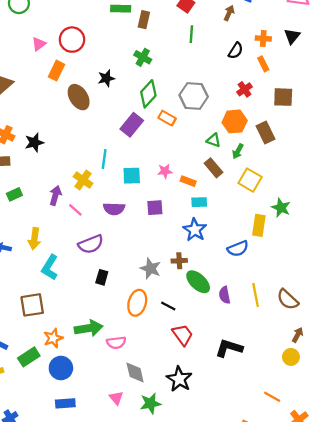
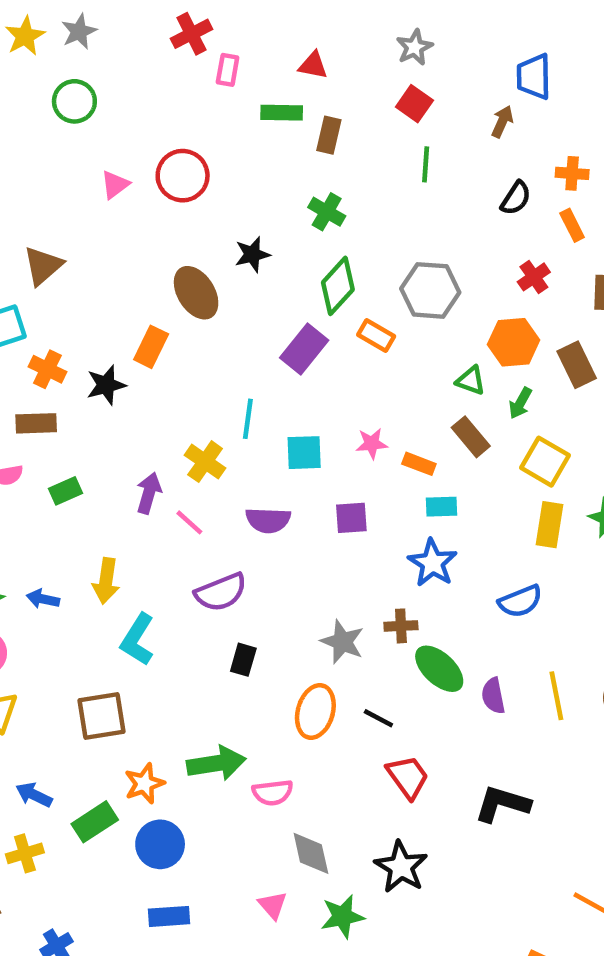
orange rectangle: (57, 71) -> (151, 347), moved
yellow rectangle: (259, 225) -> (550, 525), moved

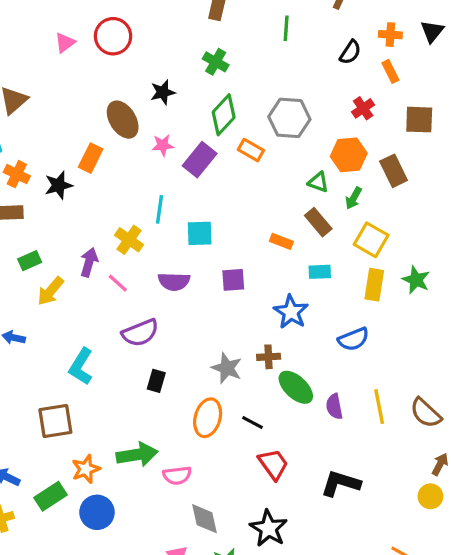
pink star: (372, 444) -> (163, 145), moved
cyan rectangle: (441, 507) -> (320, 272), moved
yellow arrow: (106, 581) -> (51, 291), moved, turned 32

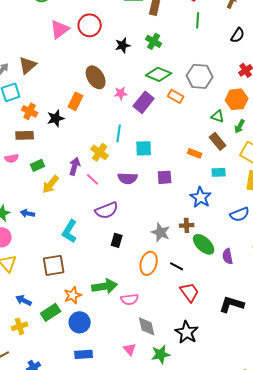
pink triangle: (65, 43) -> (60, 29), size x1.5
black star: (163, 92) -> (123, 45), moved
green diamond: (224, 115) -> (159, 74), turned 70

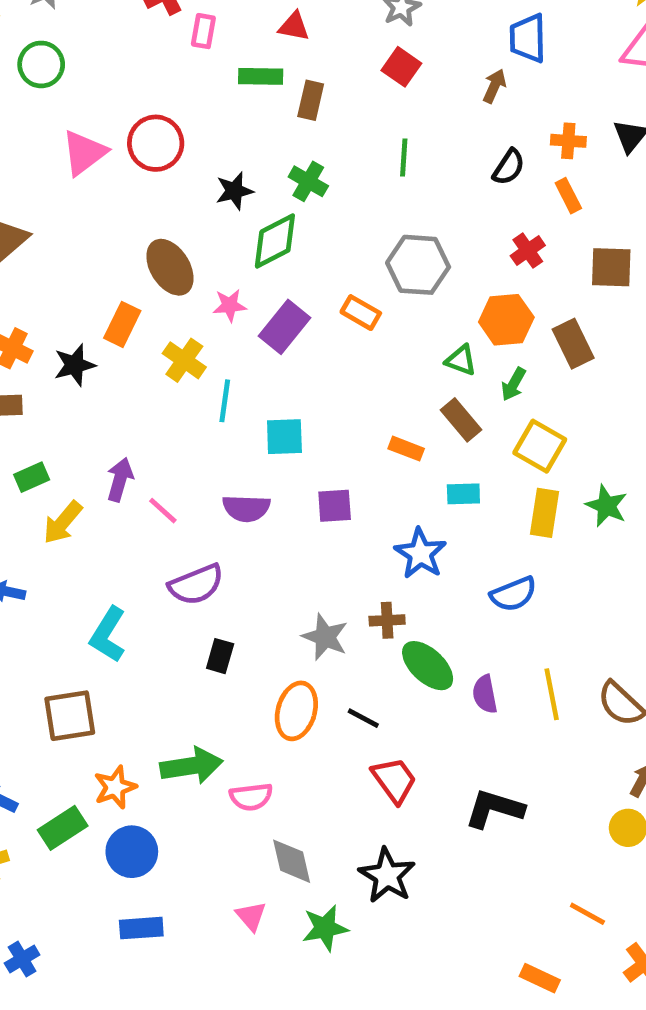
green line: (198, 20) -> (404, 158), moved
green diamond: (159, 74) -> (275, 241), moved, turned -50
yellow cross: (100, 152) -> (184, 360), moved

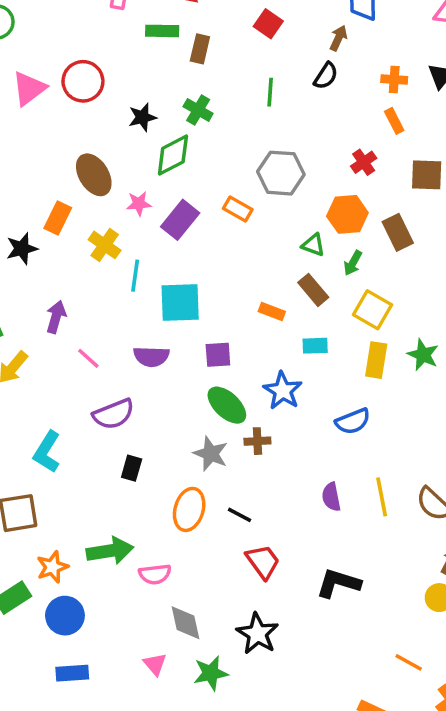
black semicircle: (509, 167) -> (326, 76), moved
cyan square: (284, 437) -> (180, 303), size x1.4
purple arrow: (120, 480) -> (56, 317), moved
green ellipse: (428, 666) -> (227, 405), moved

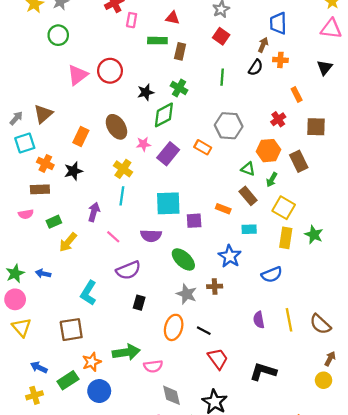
orange cross: (394, 79) -> (280, 60), moved
orange rectangle: (58, 218) -> (81, 137), moved
cyan line: (135, 276) -> (122, 196), moved
purple square: (218, 355) -> (194, 221), moved
green ellipse: (227, 405) -> (183, 259), moved

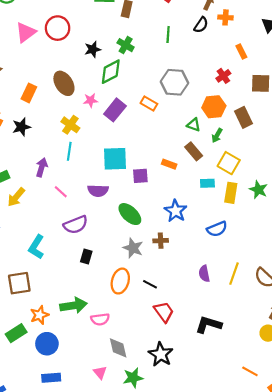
cyan rectangle: (249, 229) -> (207, 183), moved
yellow line: (289, 320) -> (234, 274), turned 30

